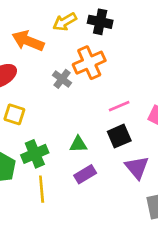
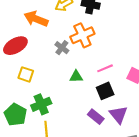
green triangle: (78, 144) -> (76, 77), moved
purple rectangle: (85, 174) -> (96, 117), moved, turned 70

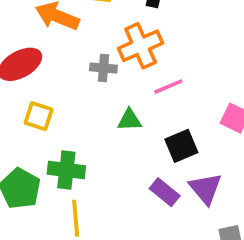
gray cross: (62, 48) -> (103, 68), turned -32
pink line: (105, 68) -> (168, 87), moved
green cross: (41, 104) -> (66, 170), turned 30

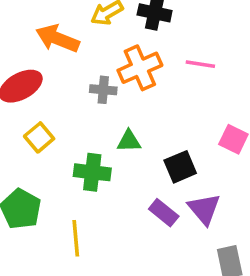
pink line: (168, 87) -> (200, 64), moved, turned 32
yellow square: (39, 116) -> (39, 137), turned 32
green cross: (66, 170) -> (92, 172), moved

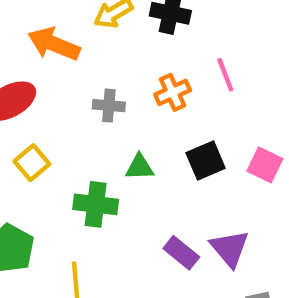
pink line: (200, 64) -> (225, 75), turned 60
orange cross: (140, 68) -> (173, 92), moved, size x0.7
black square: (180, 167) -> (206, 160), moved

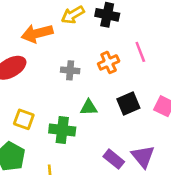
orange arrow: (54, 44) -> (37, 33), turned -36
yellow square: (32, 163) -> (24, 119), moved, turned -30

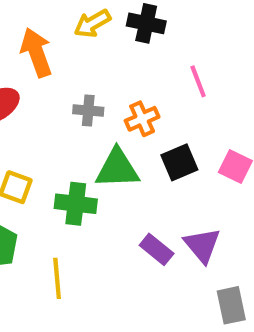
orange arrow: (37, 33) -> (36, 52), turned 84
orange cross: (109, 62) -> (142, 119), moved
green triangle: (89, 107) -> (117, 169), size x1.6

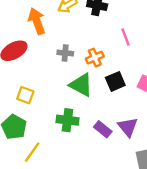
green triangle: (117, 169) -> (81, 85), turned 30
green cross: (76, 204) -> (67, 120), moved
yellow line: (57, 278) -> (32, 152), moved, turned 40

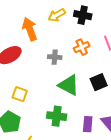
orange cross: (95, 58) -> (82, 47), moved
purple rectangle: (103, 129) -> (88, 124), turned 56

